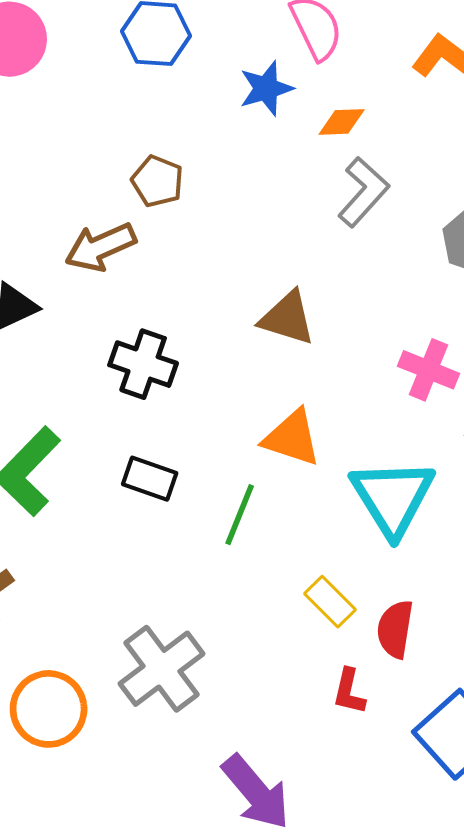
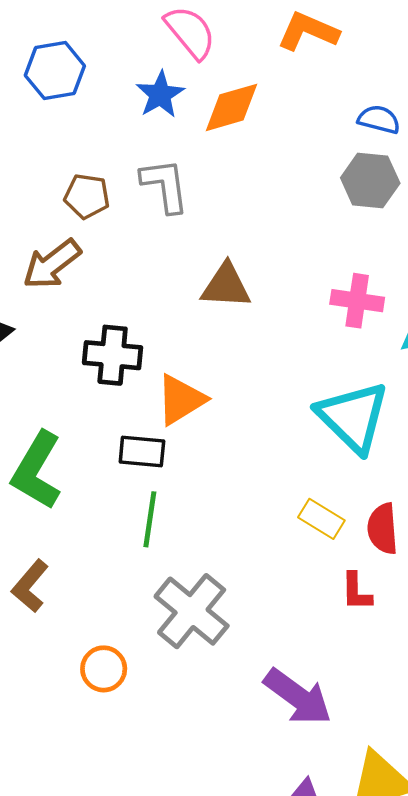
orange diamond: (342, 122) -> (232, 107), size x1.5
gray L-shape: (363, 192) -> (165, 185), moved, turned -36
orange triangle: (292, 438) -> (181, 400), moved, turned -36
green line: (240, 515) -> (150, 519), moved
orange circle: (49, 709) -> (104, 669), size x0.7

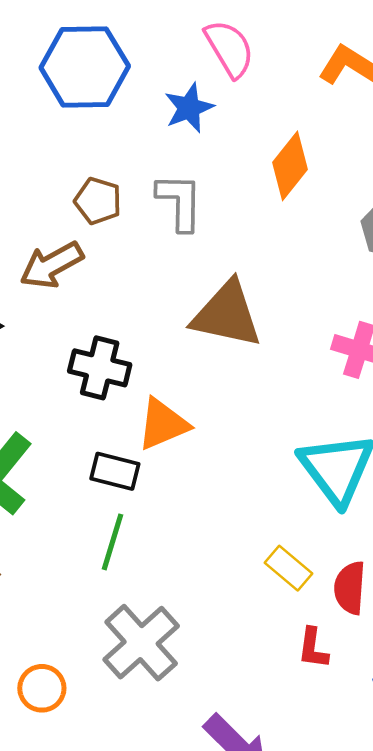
blue hexagon: (55, 71) -> (85, 67), size x1.4
orange diamond: (232, 107) -> (290, 166), moved, turned -44
brown triangle: (226, 286) -> (227, 314), size x1.4

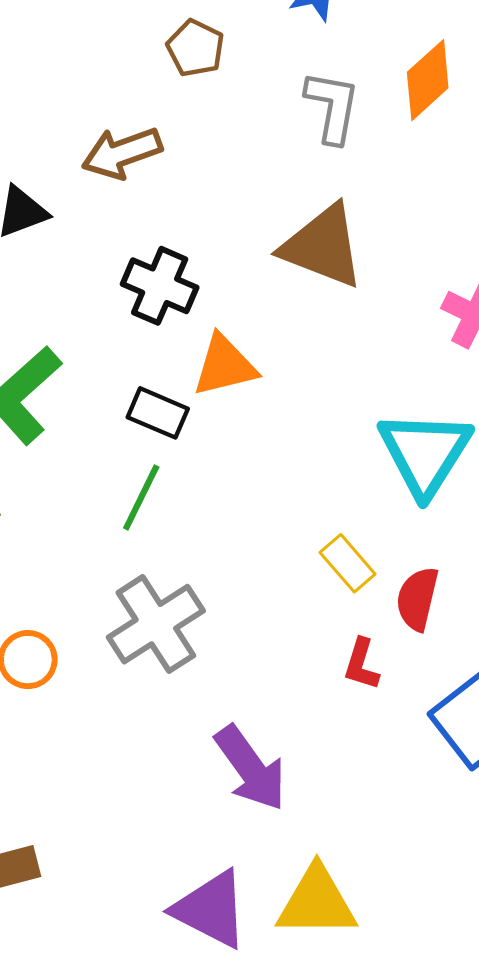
brown pentagon: (98, 201) -> (195, 48), moved
gray L-shape: (180, 202) -> (332, 107), moved

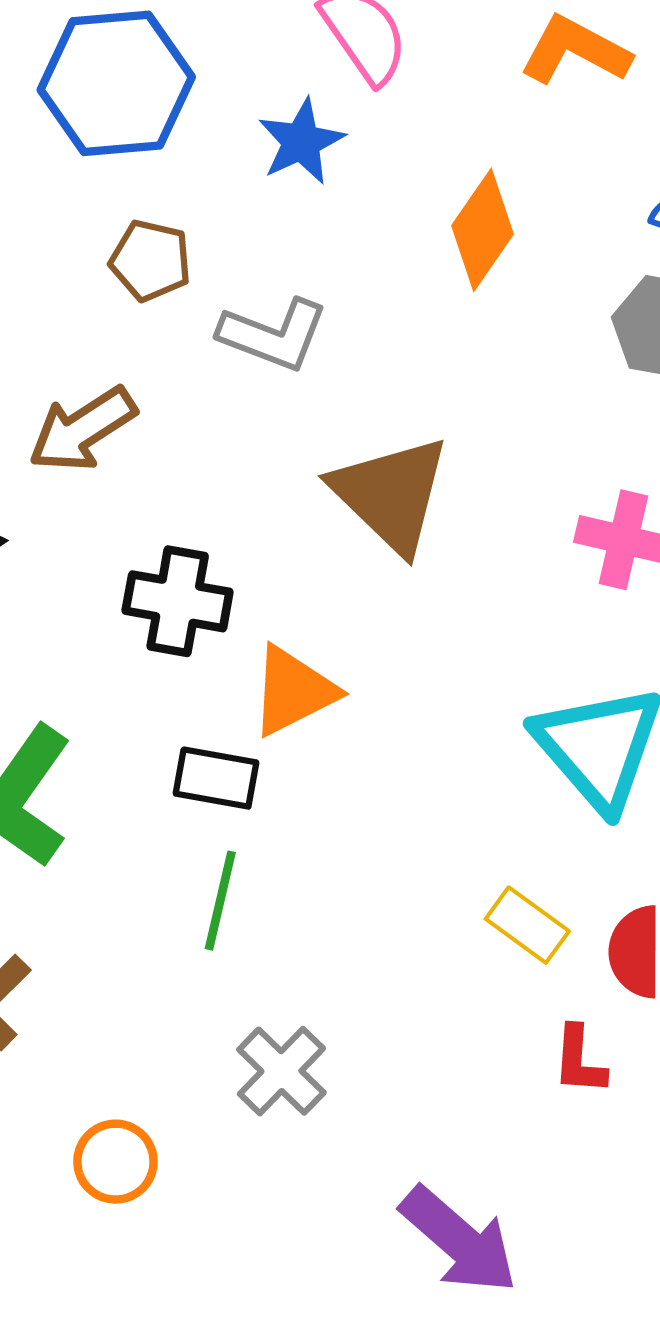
gray L-shape: (332, 107) -> (273, 335), moved, turned 114
brown triangle: (323, 246) -> (391, 494), turned 36
gray cross: (156, 624) -> (281, 1071), size x0.7

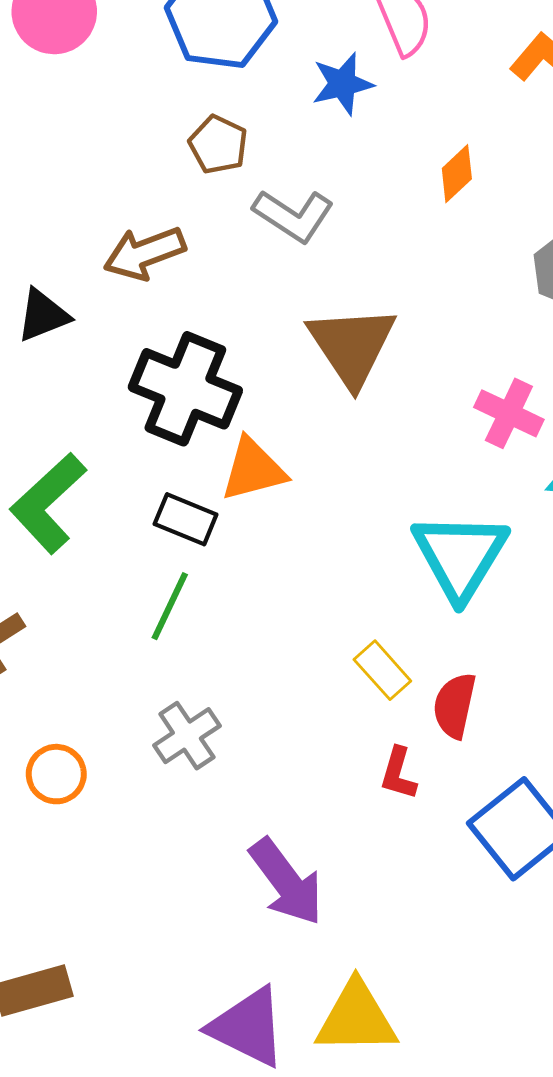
orange diamond: (483, 230) -> (457, 174), size x0.7
black cross: (178, 601) -> (185, 389), size x1.4

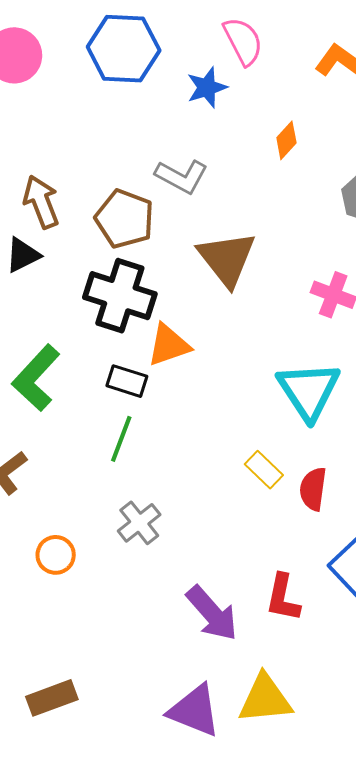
brown pentagon: (218, 145) -> (125, 219), moved, size x1.5
brown arrow: (144, 253) -> (41, 202), moved, turned 94
red L-shape: (398, 773) -> (283, 598), moved, size x1.4

